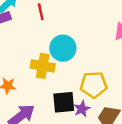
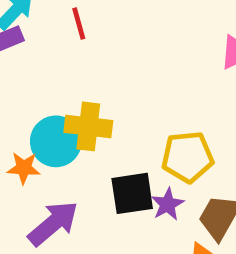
cyan circle: (63, 48) -> (56, 141), moved

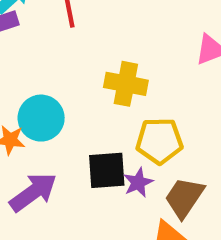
yellow cross: (88, 126) -> (126, 84), moved

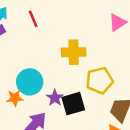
purple star: (138, 183) -> (55, 98), moved

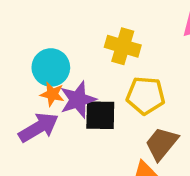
orange star: (15, 98) -> (52, 94), moved
purple star: (55, 98) -> (78, 100), size x1.5

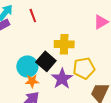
purple star: (78, 100) -> (62, 79), moved
black square: (100, 115) -> (46, 61), moved, turned -36

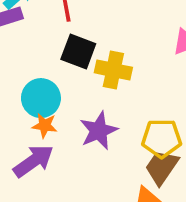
black square: (46, 61) -> (78, 52), moved, turned -30
yellow pentagon: (84, 68) -> (162, 138), moved

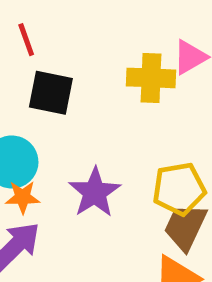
yellow cross: (113, 70) -> (151, 78), moved

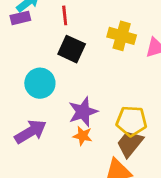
yellow cross: (151, 78) -> (122, 36), moved
orange star: (23, 197) -> (83, 136), moved

